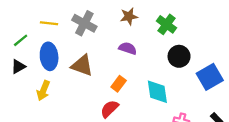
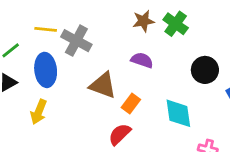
gray cross: (84, 23) -> (76, 41), moved
green cross: (166, 24) -> (176, 24), moved
brown triangle: (82, 65) -> (103, 85), moved

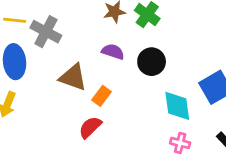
black circle: (205, 70) -> (152, 62), moved
cyan diamond: (178, 113) -> (177, 106), moved

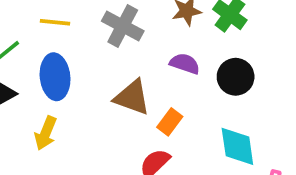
gray cross: (46, 32) -> (123, 26), moved
cyan diamond: (177, 106) -> (237, 146), moved

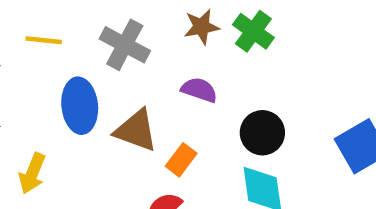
blue ellipse: (55, 77) -> (80, 106), moved
black circle: (236, 77) -> (262, 133), moved

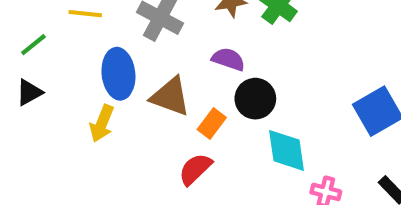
black circle: (262, 133) -> (255, 99), moved
yellow arrow: (32, 173) -> (102, 124), moved

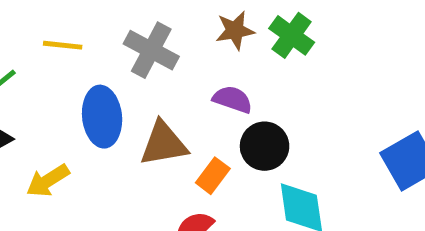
brown triangle: (170, 97) -> (164, 144), turned -30
yellow arrow: (102, 124) -> (48, 181), moved, turned 36

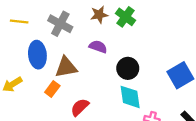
black circle: (265, 146) -> (128, 68), moved
orange rectangle: (213, 176) -> (52, 89), moved

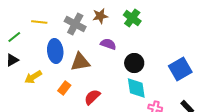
brown star: (99, 15) -> (100, 16), moved
orange rectangle: (52, 89) -> (64, 88), moved

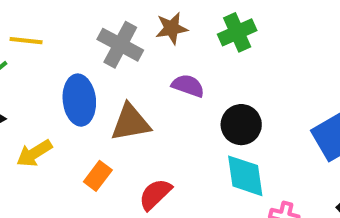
green cross: (132, 18) -> (237, 32), turned 30
yellow line: (39, 22) -> (26, 41), moved

